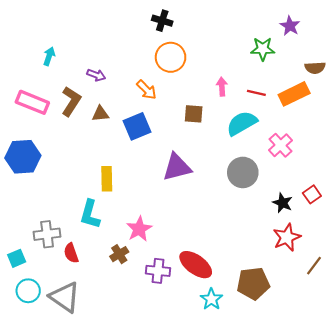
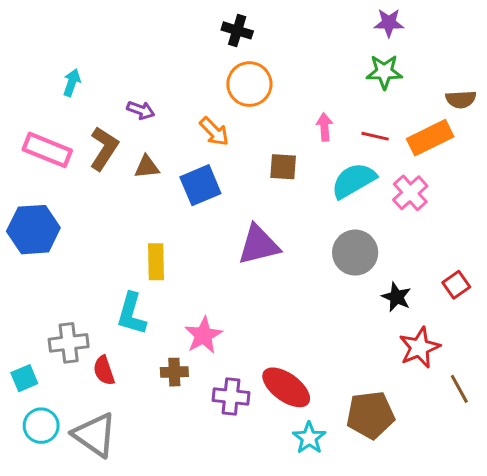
purple star: (290, 26) -> (389, 23), moved, turned -30
pink cross: (280, 145) -> (410, 193), moved
black star: (283, 203) -> (396, 297), moved
brown cross: (119, 254) -> (174, 372), turned 30
brown line: (314, 266) -> (459, 389), turned -66

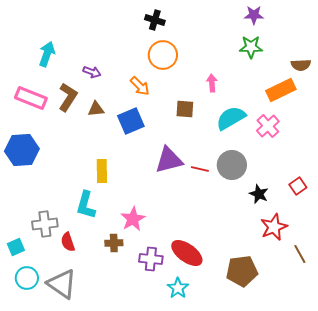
cyan arrow: (72, 83) -> (47, 54), size x1.4
red line: (375, 136) -> (200, 169), moved
cyan star: (309, 438) -> (178, 288), moved

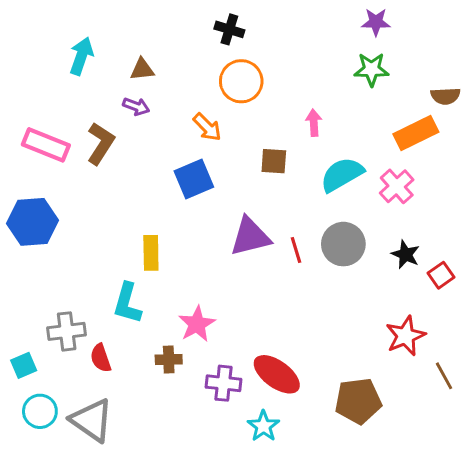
cyan arrow: (47, 54) -> (81, 56), moved
brown triangle: (96, 109) -> (142, 69), moved
red line: (200, 169) -> (296, 250), turned 60
black star: (259, 194) -> (406, 254), moved

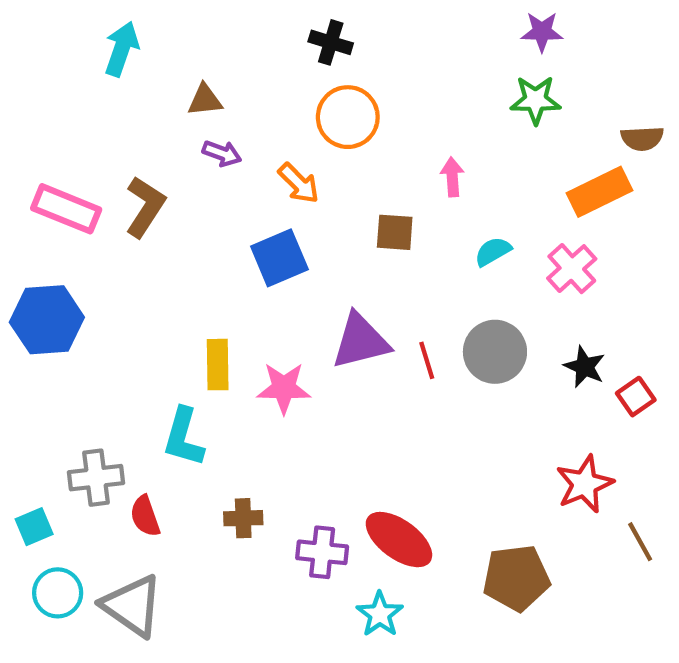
cyan arrow: (81, 56) -> (122, 49), moved
purple arrow: (136, 106) -> (222, 153), moved
cyan semicircle: (342, 174) -> (493, 251), size x0.6
pink star: (197, 324) -> (284, 388), moved, turned 30

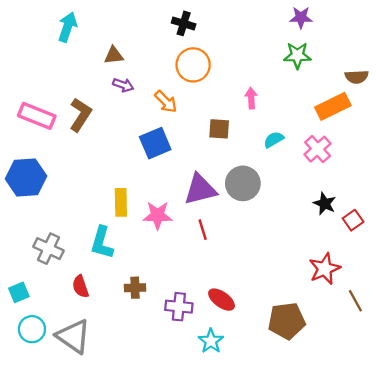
gray circle: (495, 352) -> (243, 183), moved
red line: (427, 360) -> (203, 230), moved
gray cross: (96, 478) -> (49, 249), moved, turned 32
red ellipse: (399, 540) -> (222, 300), size x0.7

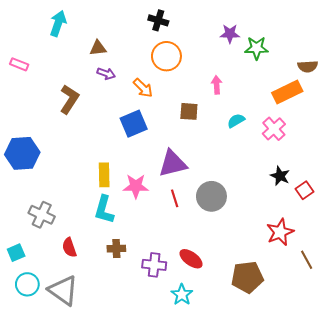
purple star: (301, 18) -> (230, 34), moved
pink rectangle: (37, 116) -> (19, 64), moved, size x0.6
gray circle: (243, 183) -> (211, 196), moved
cyan L-shape: (102, 243) -> (104, 210), moved

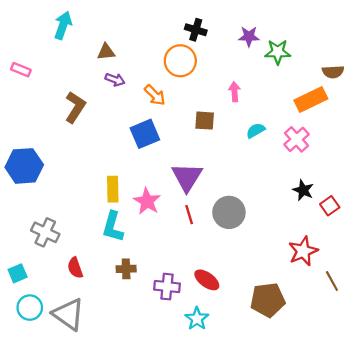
black cross: (158, 20) -> (196, 30), moved
purple triangle: (173, 164) -> (187, 177), turned -44
pink star: (136, 186) -> (147, 201), turned 30

